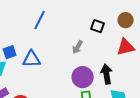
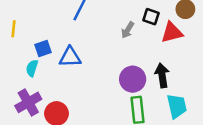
gray arrow: (78, 47) -> (128, 30), moved
red triangle: (126, 47) -> (172, 33), moved

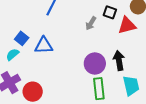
blue square: (43, 48) -> (22, 38), turned -32
cyan semicircle: (32, 68) -> (13, 54), turned 32

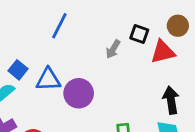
black arrow: (119, 60) -> (171, 100), moved
purple circle: (95, 63) -> (79, 93), moved

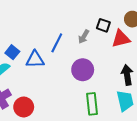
blue line: (59, 26) -> (57, 43), moved
purple circle: (79, 93) -> (83, 70), moved

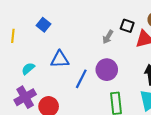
blue line: (57, 43) -> (81, 79), moved
blue square: (12, 52) -> (43, 25), moved

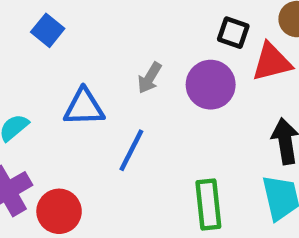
gray arrow: (108, 37) -> (150, 78), moved
purple circle: (107, 70) -> (211, 85), moved

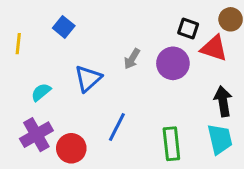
red triangle: (272, 62) -> (214, 48), turned 32
blue triangle: (84, 107) -> (88, 79), turned -40
blue line: (131, 150) -> (117, 127), moved

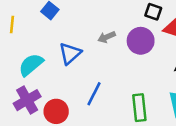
gray arrow: (132, 59) -> (107, 37), turned 36
cyan semicircle: (41, 92) -> (31, 65), size x1.5

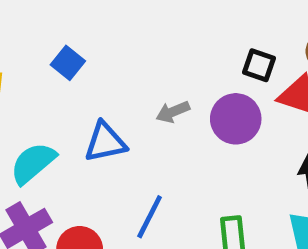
blue triangle: (70, 53) -> (105, 142), turned 30

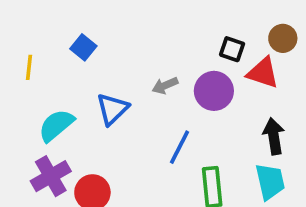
blue triangle: (105, 142) -> (112, 109), turned -32
blue line: (150, 217) -> (179, 147), moved

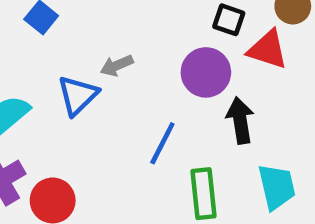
gray arrow: (165, 85) -> (117, 66), moved
black arrow: (274, 136) -> (240, 120), moved

